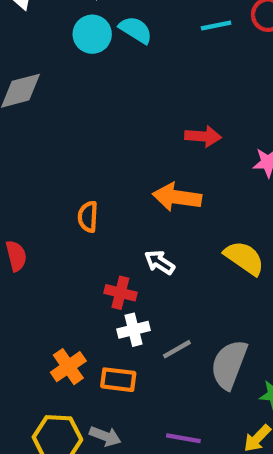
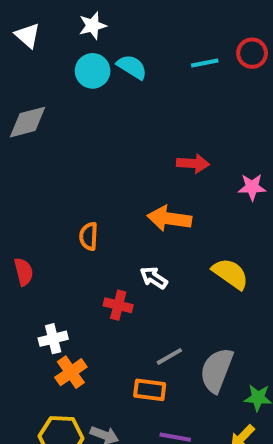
white cross: (133, 330) -> (53, 339), moved
orange rectangle: (118, 380) -> (150, 390), moved

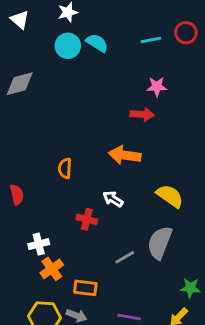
pink star: (252, 187) -> (157, 87), moved
gray semicircle: (217, 370) -> (160, 243), moved
orange rectangle: (150, 390) -> (85, 288), moved

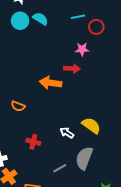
red circle: (186, 33) -> (96, 27), moved
orange arrow: (125, 155) -> (51, 83), moved
orange semicircle: (65, 168) -> (18, 106), turned -72
white arrow: (113, 199) -> (67, 133), moved

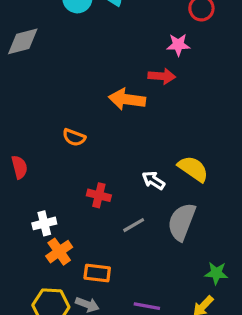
gray line: (60, 168) -> (134, 225), moved

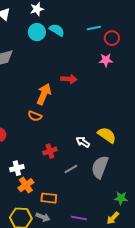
pink star: (178, 45) -> (106, 60), moved
red arrow: (162, 76) -> (69, 79), moved
orange arrow: (127, 99) -> (44, 94), moved, turned 105
red cross: (99, 195) -> (50, 151), turned -32

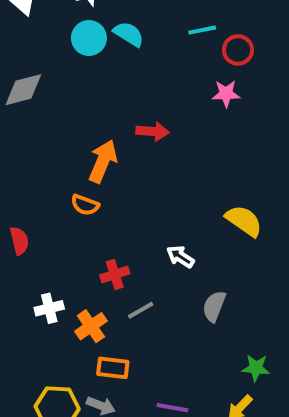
yellow semicircle: (107, 135) -> (244, 221), moved
gray semicircle: (100, 167) -> (214, 306), size x0.7
gray line: (71, 169) -> (141, 310), moved
orange cross: (26, 185) -> (91, 326), moved

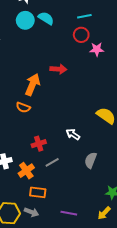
red circle: (238, 50) -> (81, 35), moved

